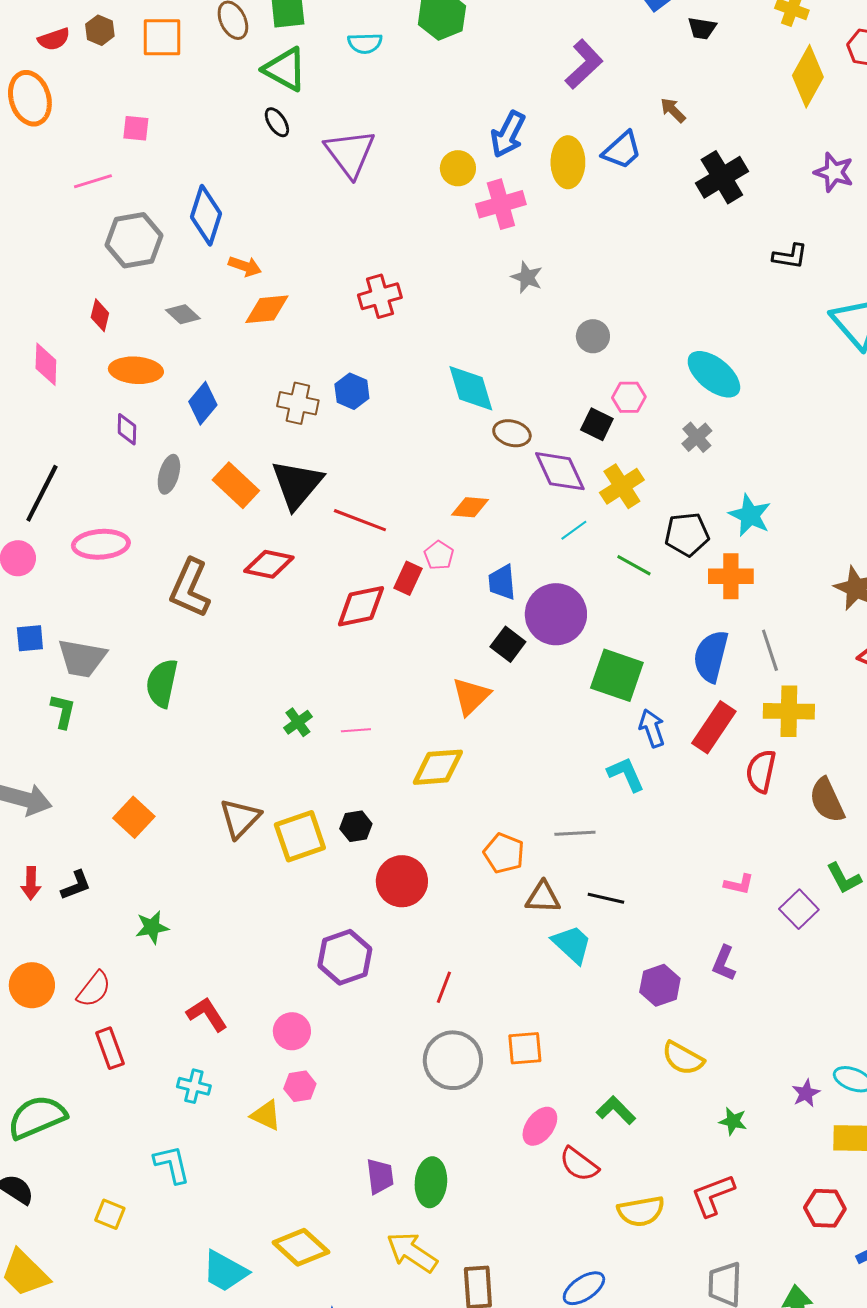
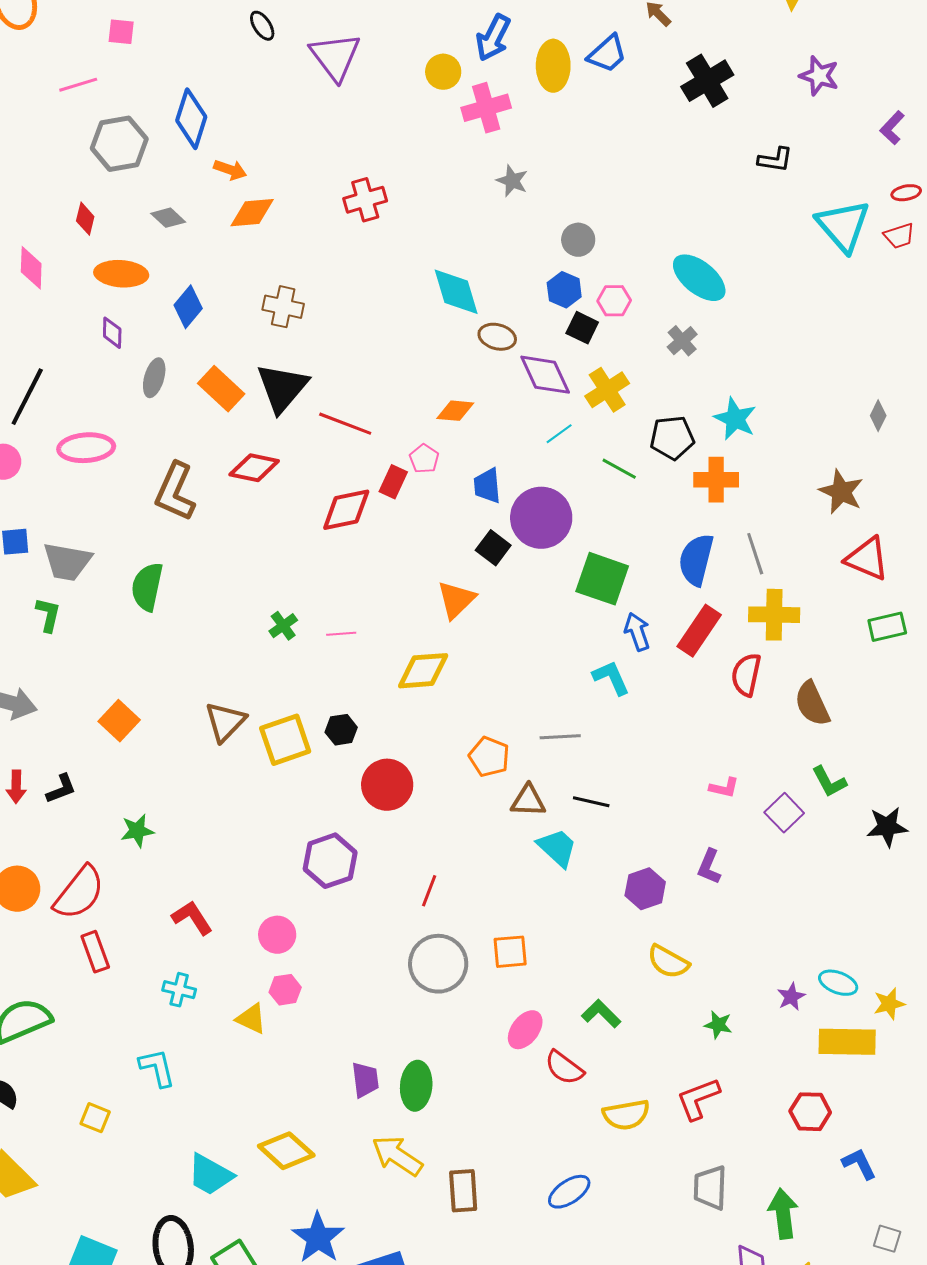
blue hexagon: (352, 391) -> (564, 290), moved
red semicircle: (94, 989) -> (79, 893), size x1.5

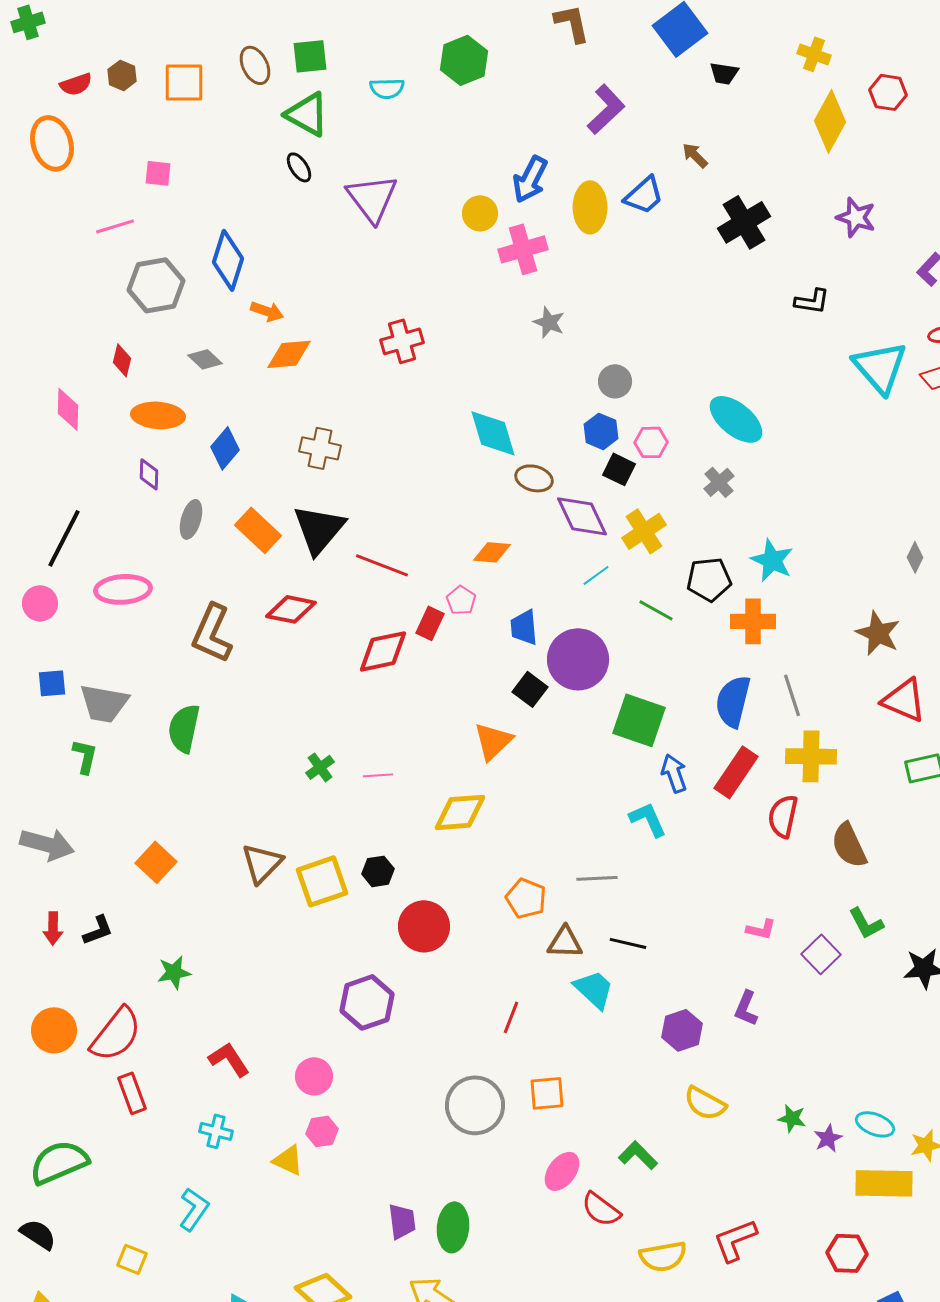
red line: (429, 891) -> (511, 1017), moved
green star: (718, 1025) -> (792, 1118), moved
cyan L-shape: (157, 1068) -> (194, 1209), turned 48

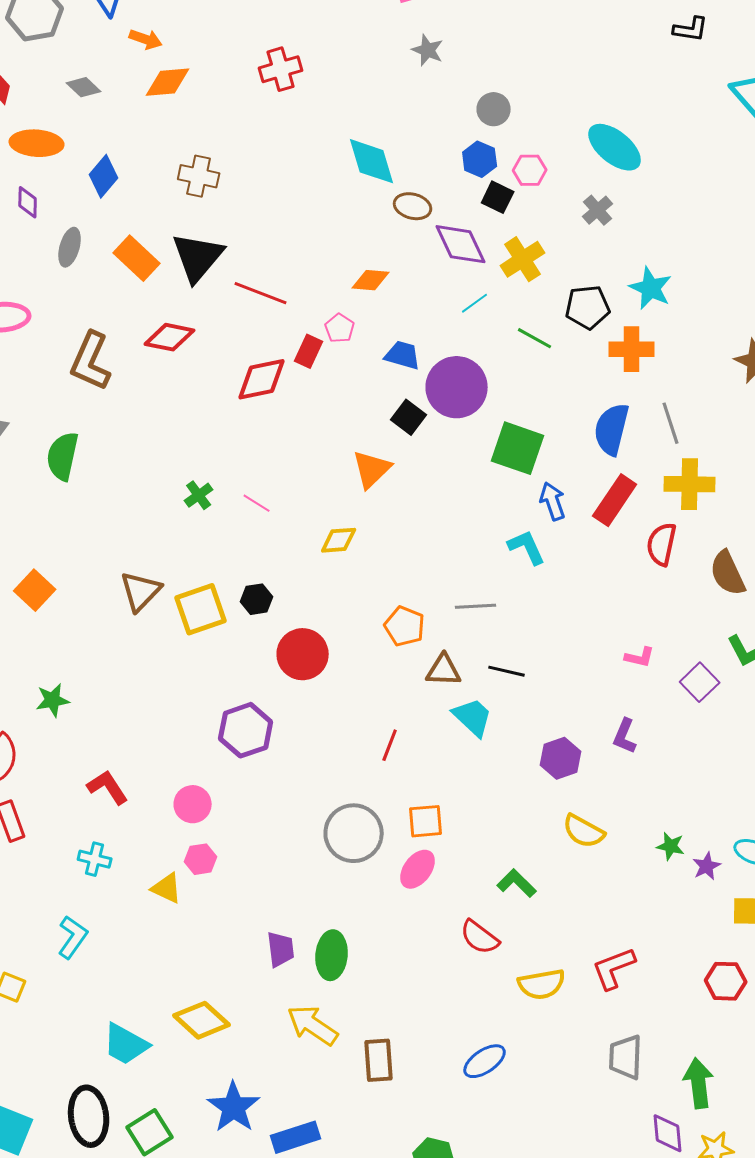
blue trapezoid: (524, 627) -> (403, 355), turned 111
pink line: (378, 775) -> (257, 503), turned 36
yellow diamond: (460, 812) -> (339, 540), size x0.7
pink ellipse: (562, 1171) -> (418, 869), moved

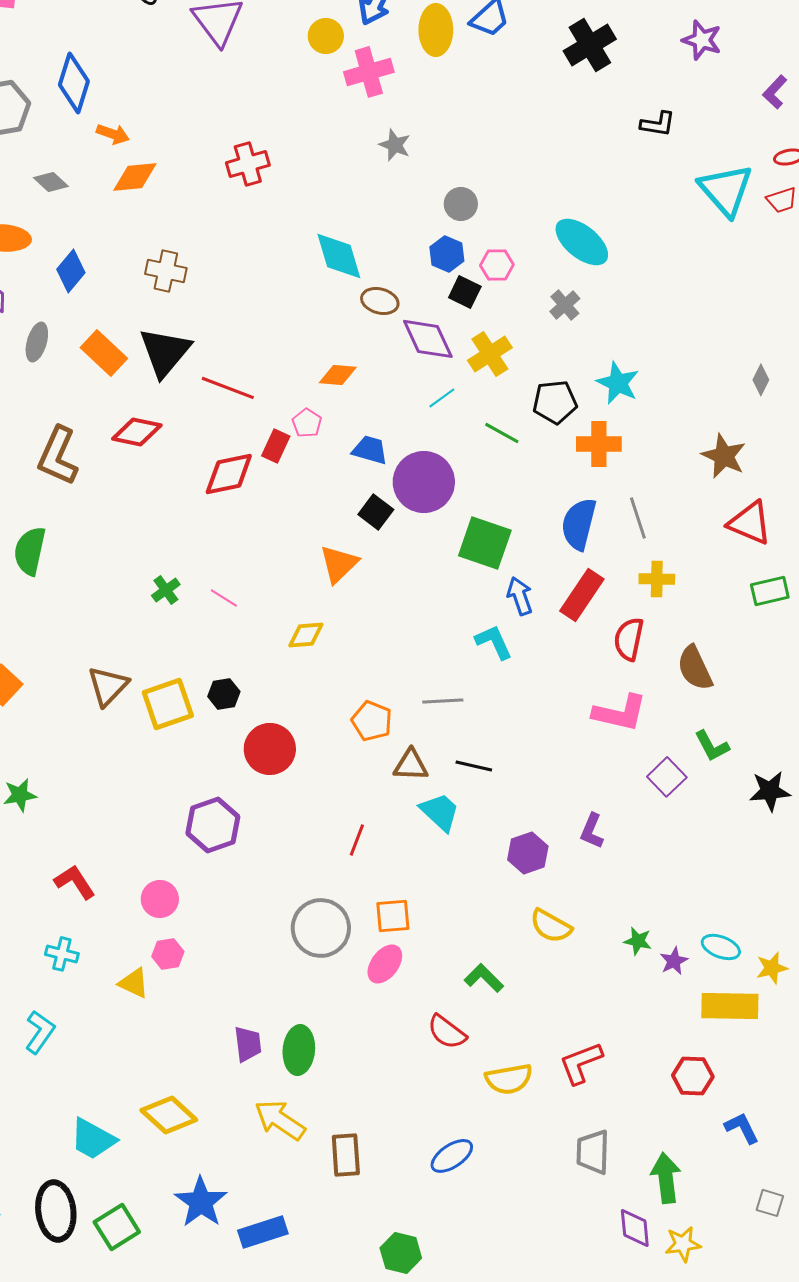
yellow cross: (690, 484) -> (657, 579), size x0.7
pink L-shape: (640, 657) -> (620, 713), moved, size x1.8

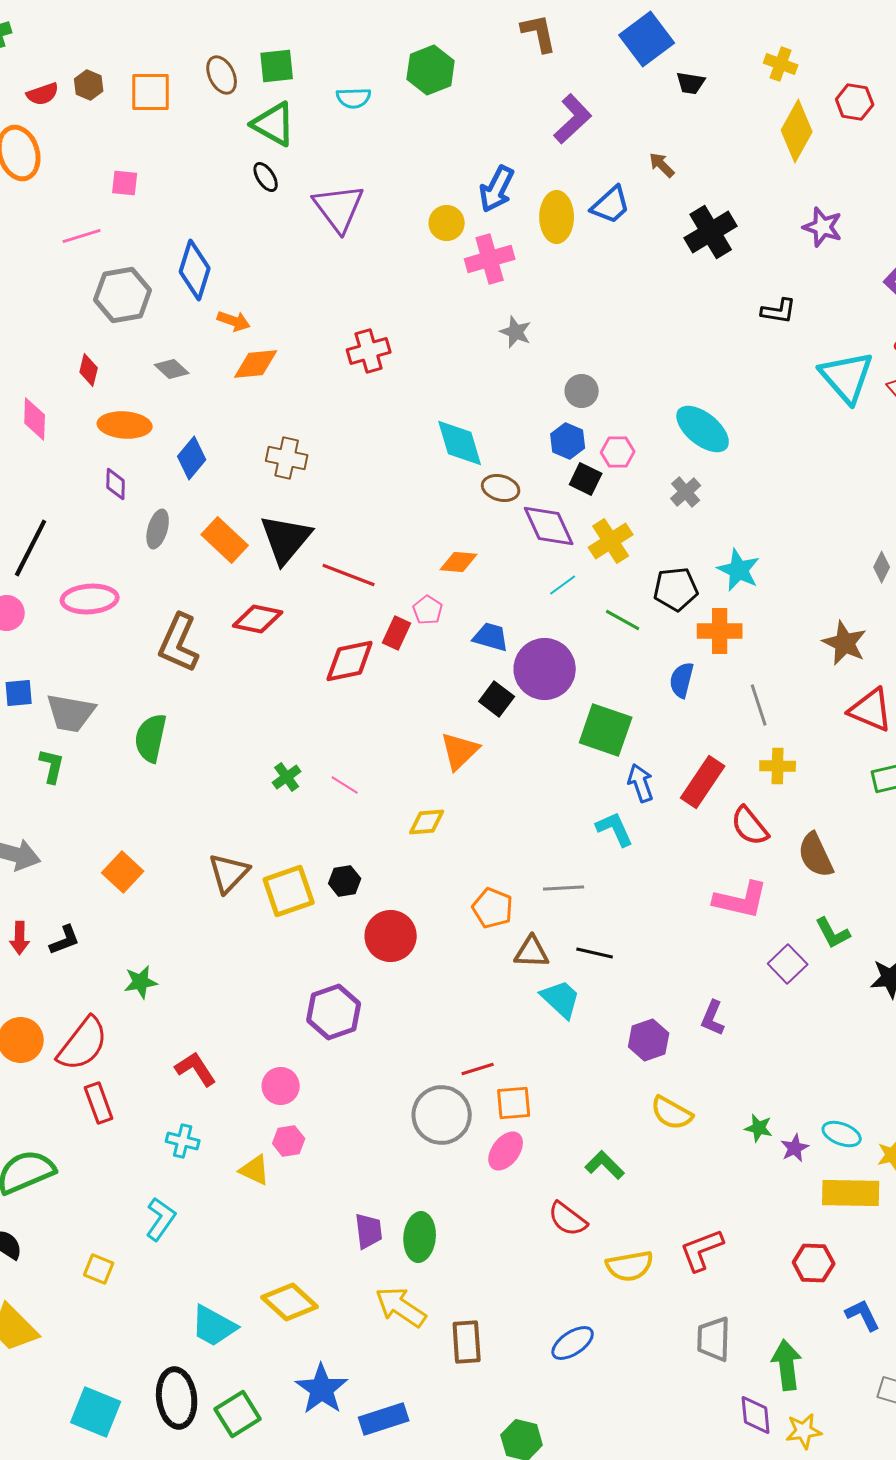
blue semicircle: (579, 524) -> (682, 680), moved, size x0.7
red semicircle: (629, 639) -> (750, 826), turned -51
red line: (357, 840) -> (478, 1069), moved, turned 52

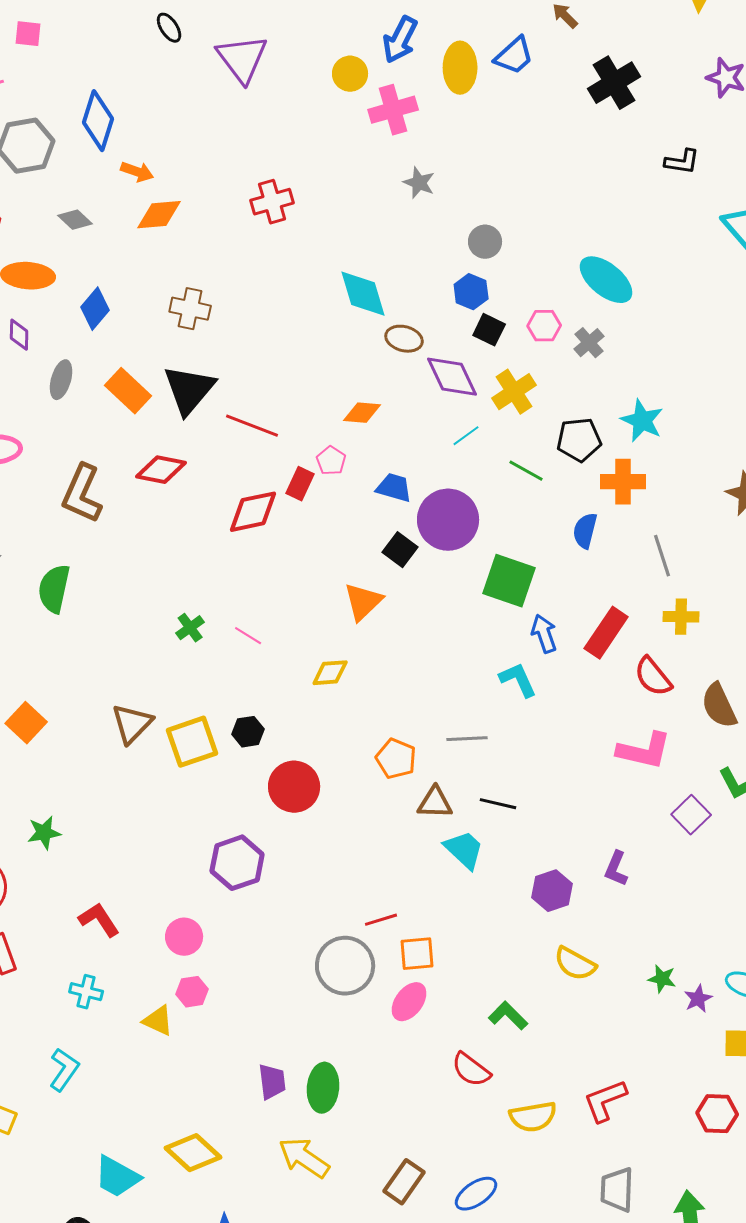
pink hexagon: (618, 452) -> (544, 326), moved
brown rectangle: (467, 1342) -> (404, 1182), moved, turned 39

